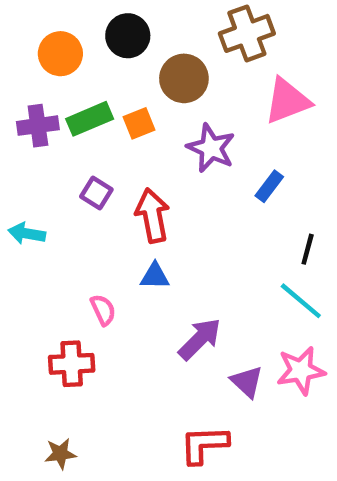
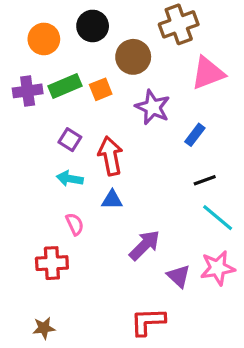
cyan arrow: (27, 233) -> (70, 179), moved
black line: (308, 249) -> (205, 180), moved, turned 55

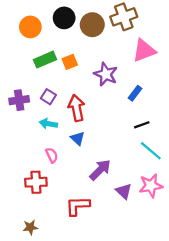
brown circle: (133, 57) -> (92, 25), moved
purple cross: (28, 91) -> (19, 100), moved
blue triangle: (112, 200) -> (78, 138), turned 42
red L-shape: (148, 322) -> (78, 206), moved

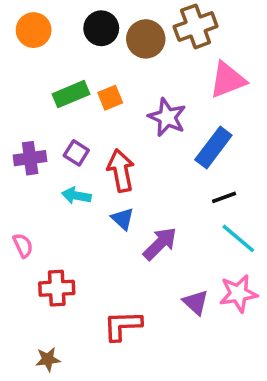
orange circle: (30, 27) -> (34, 30), moved
blue rectangle: (135, 93) -> (213, 148), size x1.6
pink semicircle: (52, 155) -> (23, 245), moved
purple arrow: (100, 170) -> (160, 244), moved

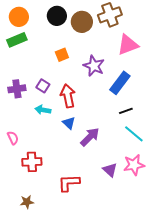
green rectangle: (71, 94) -> (17, 40), moved

